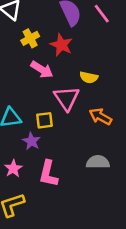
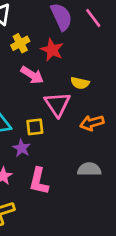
orange arrow: (100, 116) -> (92, 123), turned -45

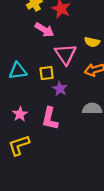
yellow semicircle: (80, 83) -> (92, 42), moved
purple star: (22, 148) -> (60, 89), moved

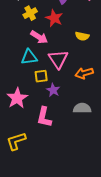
yellow semicircle: (92, 42) -> (82, 36), moved
cyan triangle: (18, 71) -> (29, 57), moved
pink star: (20, 114) -> (17, 98), moved, size x1.5

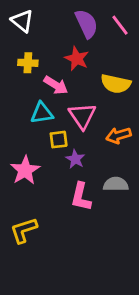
yellow cross: (30, 13) -> (28, 63), moved, turned 32
yellow semicircle: (82, 36) -> (116, 84), size x1.5
pink L-shape: (44, 117) -> (81, 197), moved

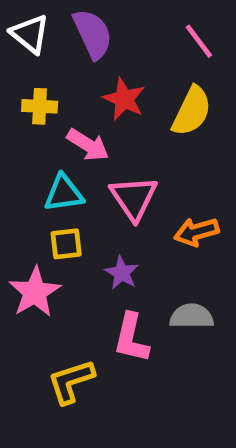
purple semicircle: (86, 24) -> (93, 34), moved
yellow semicircle: (116, 84) -> (192, 111), moved, turned -76
yellow square: (59, 140) -> (66, 244), moved
yellow L-shape: (24, 230) -> (71, 381), moved

